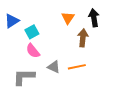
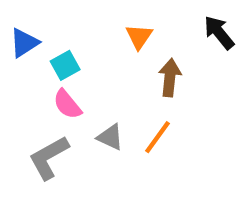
black arrow: (94, 18) -> (219, 32), moved, turned -30
orange line: (77, 67) -> (158, 137), turned -42
gray L-shape: (24, 77) -> (49, 158), turned -30

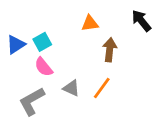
orange triangle: (139, 37) -> (90, 23), turned 48
blue triangle: (24, 43) -> (16, 44), moved

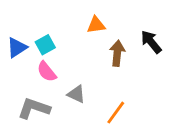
black arrow: (141, 21) -> (151, 42), moved
orange line: (102, 88) -> (116, 113), moved
gray L-shape: (32, 101) -> (34, 108), turned 48

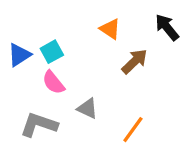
orange triangle: (96, 25) -> (110, 29), turned 42
black arrow: (151, 42) -> (167, 27), moved
brown arrow: (117, 53) -> (135, 61), turned 40

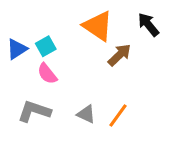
orange triangle: (110, 29) -> (98, 26), size x1.6
gray triangle: (87, 108) -> (86, 114), moved

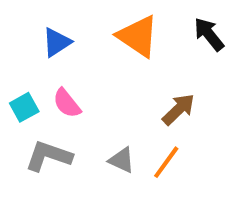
cyan square: (46, 46) -> (24, 107), moved
blue triangle: (17, 49) -> (57, 42), moved
brown arrow: (119, 55) -> (179, 109), moved

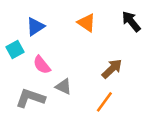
orange triangle: (138, 36) -> (86, 23), size x0.7
cyan square: (24, 107) -> (15, 50), moved
gray triangle: (122, 160) -> (64, 87), moved

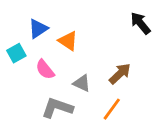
orange triangle: (86, 23) -> (68, 41), moved
gray triangle: (64, 87) -> (82, 83), moved
gray L-shape: (30, 98) -> (57, 108), moved

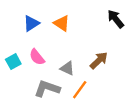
orange triangle: (68, 41) -> (62, 23), moved
cyan square: (16, 53) -> (13, 62), moved
orange line: (112, 109) -> (80, 90), moved

